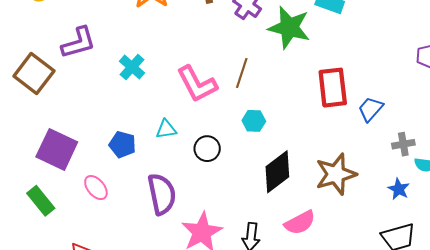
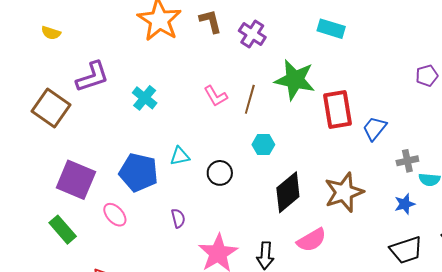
green star: (289, 28) -> (295, 80), moved
pink L-shape: (197, 84) -> (216, 96), moved, size x0.6
blue pentagon: (123, 144) -> (139, 172), size x1.5
blue star: (399, 189) -> (405, 204), turned 30
purple semicircle: (162, 194) -> (178, 218), size x0.5

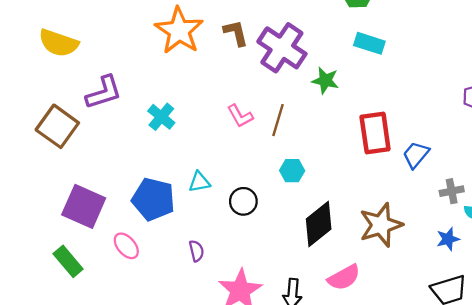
yellow semicircle: (51, 33) -> (59, 43), size x1.8
purple cross: (252, 34) -> (282, 48), size x1.6
green star: (295, 80) -> (325, 81), moved, size x0.6

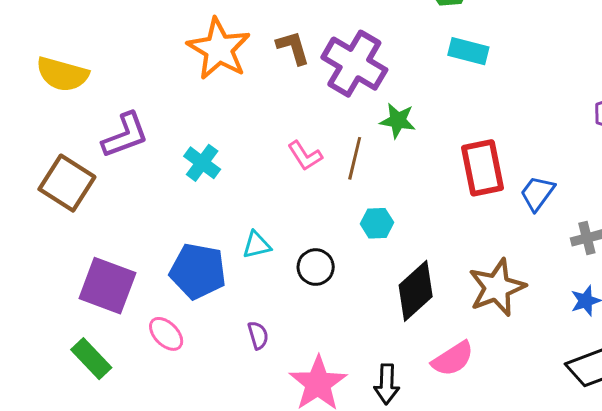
green star: (325, 81) -> (398, 121), moved

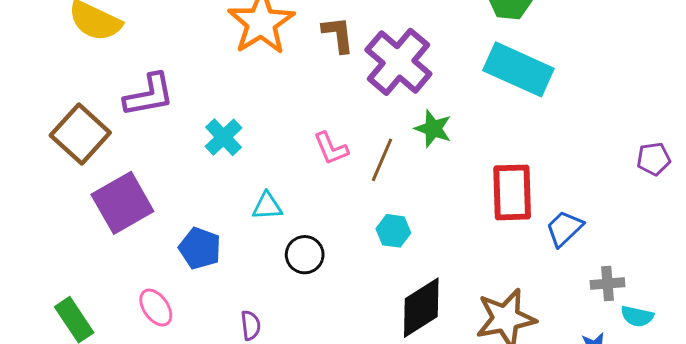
cyan rectangle: (468, 51) -> (518, 69), size x1.6
cyan triangle: (257, 245) -> (267, 206), moved
black circle: (316, 267) -> (305, 255), moved
blue pentagon: (198, 271) -> (200, 248), size x0.7
purple square: (107, 286) -> (122, 203), moved, turned 30

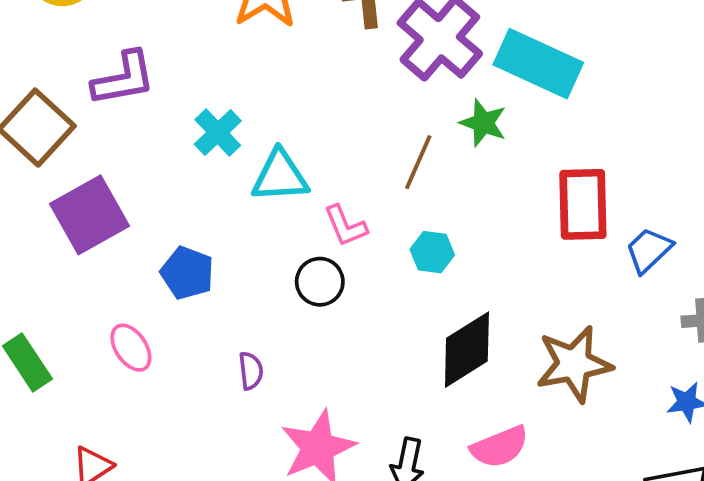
cyan rectangle: (518, 69) -> (538, 64), moved
pink L-shape: (331, 148) -> (346, 226), moved
cyan triangle: (267, 206) -> (280, 176), moved, size x1.5

